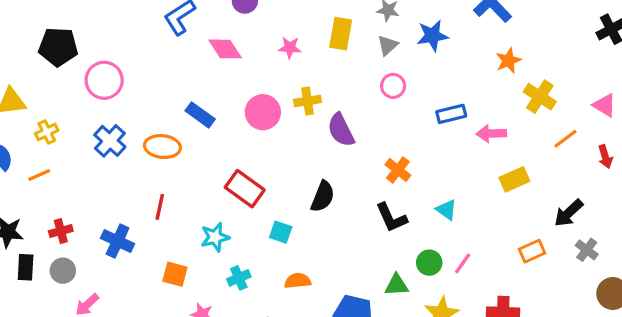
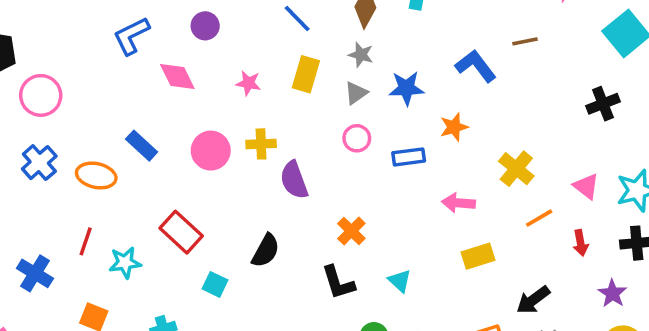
orange star: (508, 61) -> (454, 127), moved
blue rectangle: (451, 114) -> (409, 157), moved
cyan star: (215, 237) -> (125, 263), moved

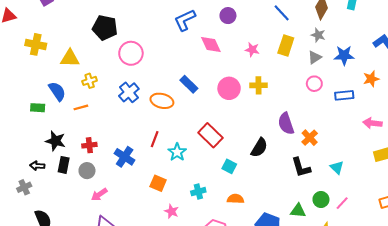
purple semicircle: (294, 180) -> (286, 124), moved
cyan star: (125, 263) -> (177, 152), turned -30

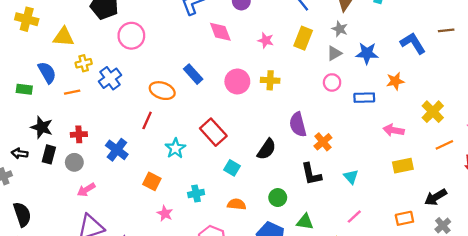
blue cross: (129, 92) -> (110, 78), moved
red line: (155, 139) -> (147, 120), moved
green circle: (321, 200) -> (278, 198), moved

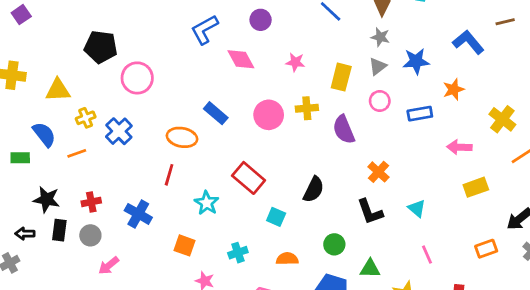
yellow rectangle: (303, 38) -> (341, 77), moved
purple semicircle: (298, 125) -> (344, 130), moved
pink line: (354, 217) -> (427, 255), turned -63

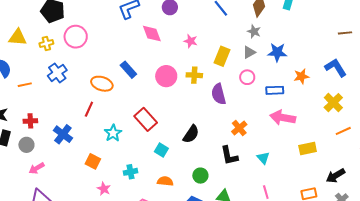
blue L-shape: (468, 42) -> (336, 68), moved
yellow cross: (86, 118) -> (46, 43), moved
pink arrow: (459, 147) -> (283, 118), moved, size x1.4

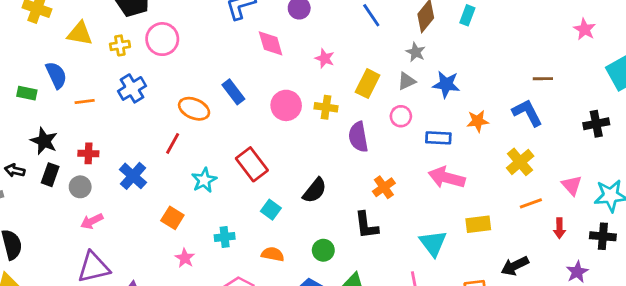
brown line: (345, 33) -> (543, 79), moved
cyan triangle: (263, 158) -> (433, 243), moved, size x1.5

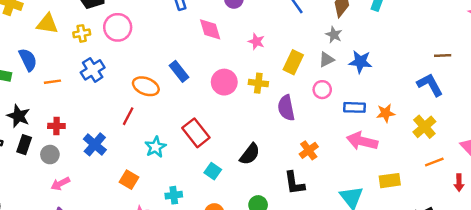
orange star: (478, 121) -> (386, 113), moved

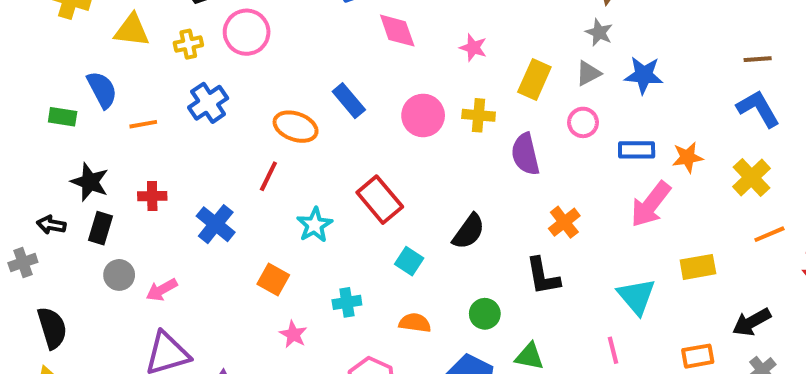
brown line: (443, 56) -> (758, 59), moved
pink arrow: (362, 141) -> (651, 204), turned -64
gray circle: (50, 155) -> (119, 275), moved

